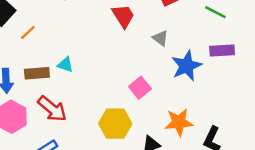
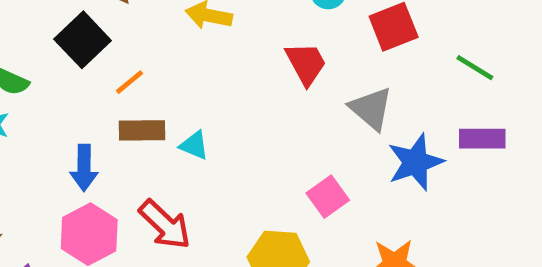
gray triangle: (160, 38) -> (371, 109), size x1.5
brown rectangle: (37, 73) -> (142, 130), moved

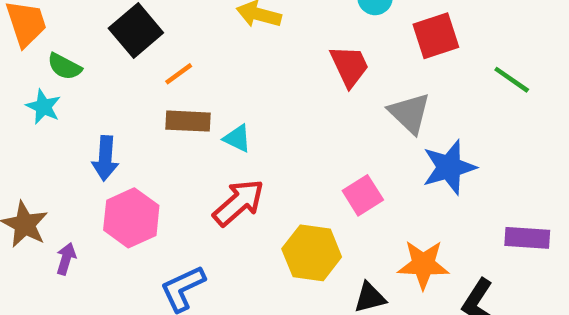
purple rectangle: (482, 139) -> (527, 238), moved
blue arrow: (84, 168) -> (105, 158), moved
red arrow: (165, 225) -> (239, 203), moved, turned -88

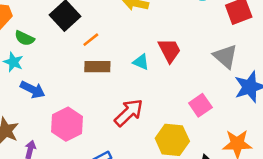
red trapezoid: (349, 66) -> (169, 50), moved
cyan triangle: (237, 138) -> (141, 62), moved
blue arrow: (105, 158) -> (33, 90), moved, turned -65

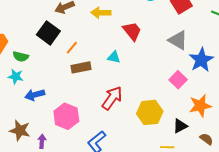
red trapezoid: (169, 50) -> (132, 31), moved
blue arrow: (33, 90) -> (35, 95), turned 150
pink square: (200, 105) -> (178, 80), moved

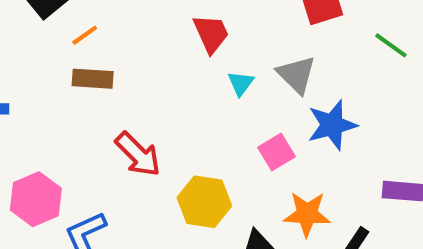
cyan triangle: (114, 57) -> (241, 83), moved, turned 40
red arrow: (112, 98) -> (138, 154), turned 85
pink hexagon: (66, 116) -> (36, 199), moved

